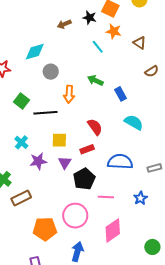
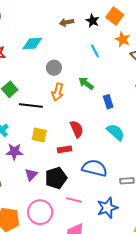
orange star: (114, 31) -> (123, 39), moved
gray circle: (51, 72) -> (54, 68), moved
purple triangle: (65, 163) -> (31, 175), moved
blue star: (140, 198) -> (107, 208), size x1.5

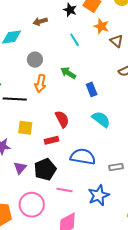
brown arrow: (66, 22) -> (40, 21), moved

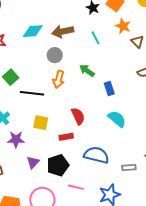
brown arrow: (40, 21) -> (63, 31), moved, size x1.5

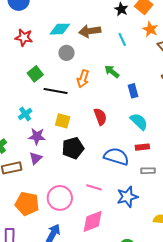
gray circle: (55, 55) -> (66, 53), moved
red rectangle: (66, 137) -> (142, 147), moved
purple triangle: (33, 162) -> (36, 158), moved
black pentagon: (58, 165) -> (73, 148), moved

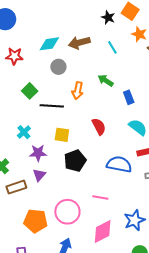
blue star: (127, 197) -> (135, 220), moved

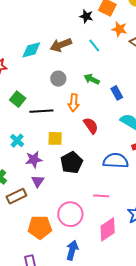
gray circle: (58, 67) -> (58, 79), moved
orange arrow: (78, 91) -> (74, 103), moved

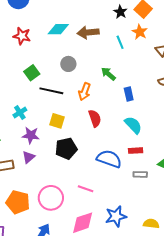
orange star: (119, 29) -> (140, 32), moved
gray circle: (58, 79) -> (68, 64), moved

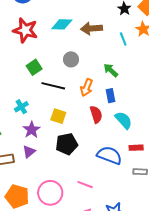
red star: (22, 36) -> (25, 30), size x1.4
blue rectangle: (129, 94) -> (110, 96), moved
cyan semicircle: (133, 125) -> (124, 120), moved
purple star: (31, 135) -> (32, 130), turned 30

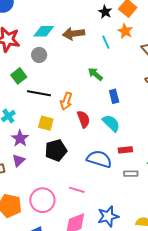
gray circle: (71, 59) -> (39, 55), moved
orange arrow: (87, 87) -> (66, 101), moved
blue rectangle: (110, 96) -> (114, 96), moved

